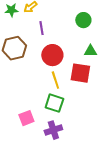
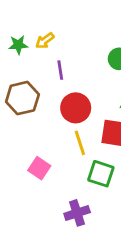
green square: (54, 103) -> (101, 174), moved
pink square: (26, 118) -> (39, 168), moved, turned -35

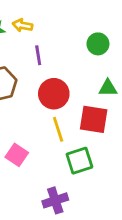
yellow arrow: (45, 41) -> (22, 25), turned 48
green square: (101, 174) -> (79, 161), turned -36

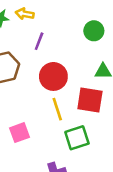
purple line: (38, 55) -> (39, 41), turned 30
pink square: (17, 155) -> (19, 133), turned 36

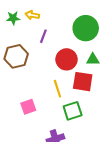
green circle: (94, 31) -> (86, 28), size x1.6
red circle: (53, 76) -> (67, 59), moved

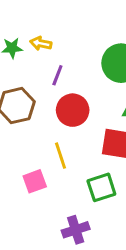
red circle: (67, 59) -> (73, 110), moved
yellow line: (57, 89) -> (60, 156), moved

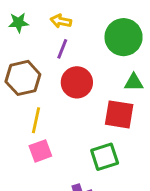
yellow arrow: (41, 43) -> (61, 21), moved
yellow line: (60, 156) -> (36, 120), moved, turned 30

